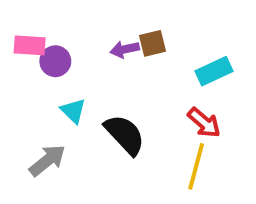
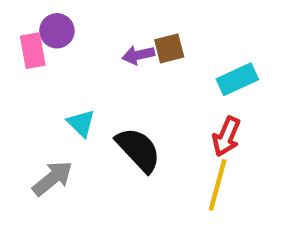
pink rectangle: (30, 45) -> (33, 51), turned 76
purple circle: (55, 61) -> (57, 31), moved
red arrow: (204, 123) -> (226, 136), turned 72

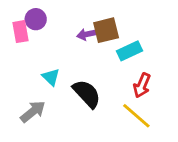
brown square: (169, 48) -> (106, 30), size x1.4
cyan rectangle: (237, 79) -> (129, 51), moved
yellow line: (218, 185) -> (136, 116), turned -64

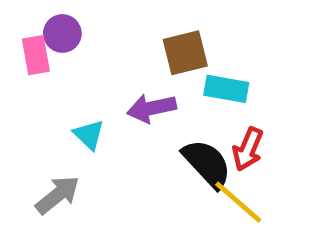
purple arrow: (87, 34) -> (152, 108), moved, size x1.4
cyan rectangle: (129, 51) -> (226, 89), turned 35
black semicircle: (87, 94) -> (207, 164), moved

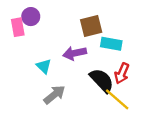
gray arrow: (58, 195) -> (54, 95), moved

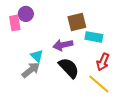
black semicircle: (102, 80) -> (69, 68), moved
gray arrow: (54, 95) -> (31, 70), moved

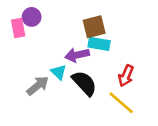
cyan rectangle: (94, 37) -> (99, 44), moved
cyan triangle: (37, 56) -> (59, 72), moved

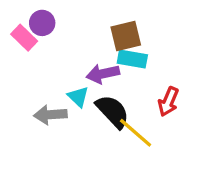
pink rectangle: (18, 28) -> (24, 38), turned -36
gray arrow: (38, 86) -> (50, 115), turned -145
yellow line: (121, 103) -> (136, 133), moved

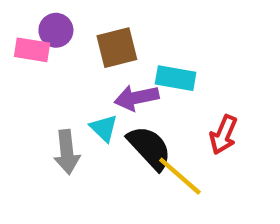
brown square: (126, 36) -> (117, 48), moved
pink rectangle: (24, 38) -> (32, 50), turned -35
gray arrow: (50, 115) -> (67, 152), turned -92

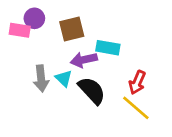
gray arrow: (67, 152) -> (41, 78), moved
yellow line: (180, 176) -> (136, 108), moved

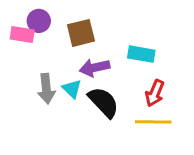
cyan rectangle: (108, 48) -> (141, 54), moved
yellow line: (136, 108) -> (153, 122), turned -40

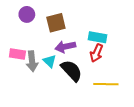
pink rectangle: (22, 34) -> (17, 54), moved
red arrow: (155, 93) -> (96, 53), moved

